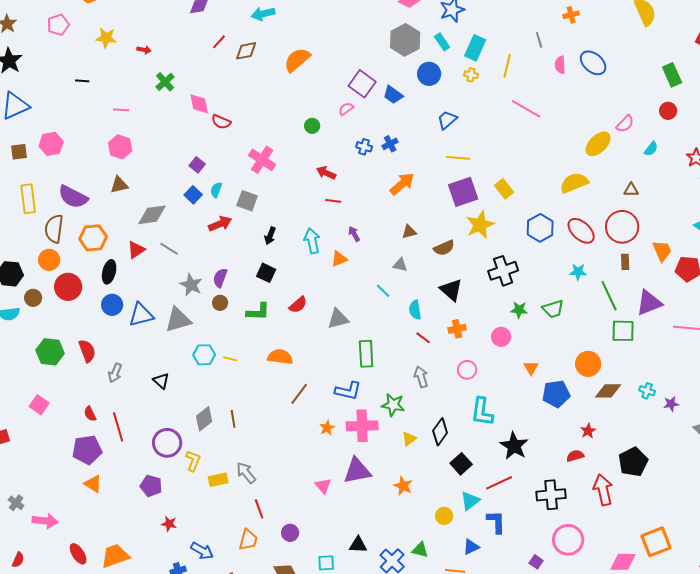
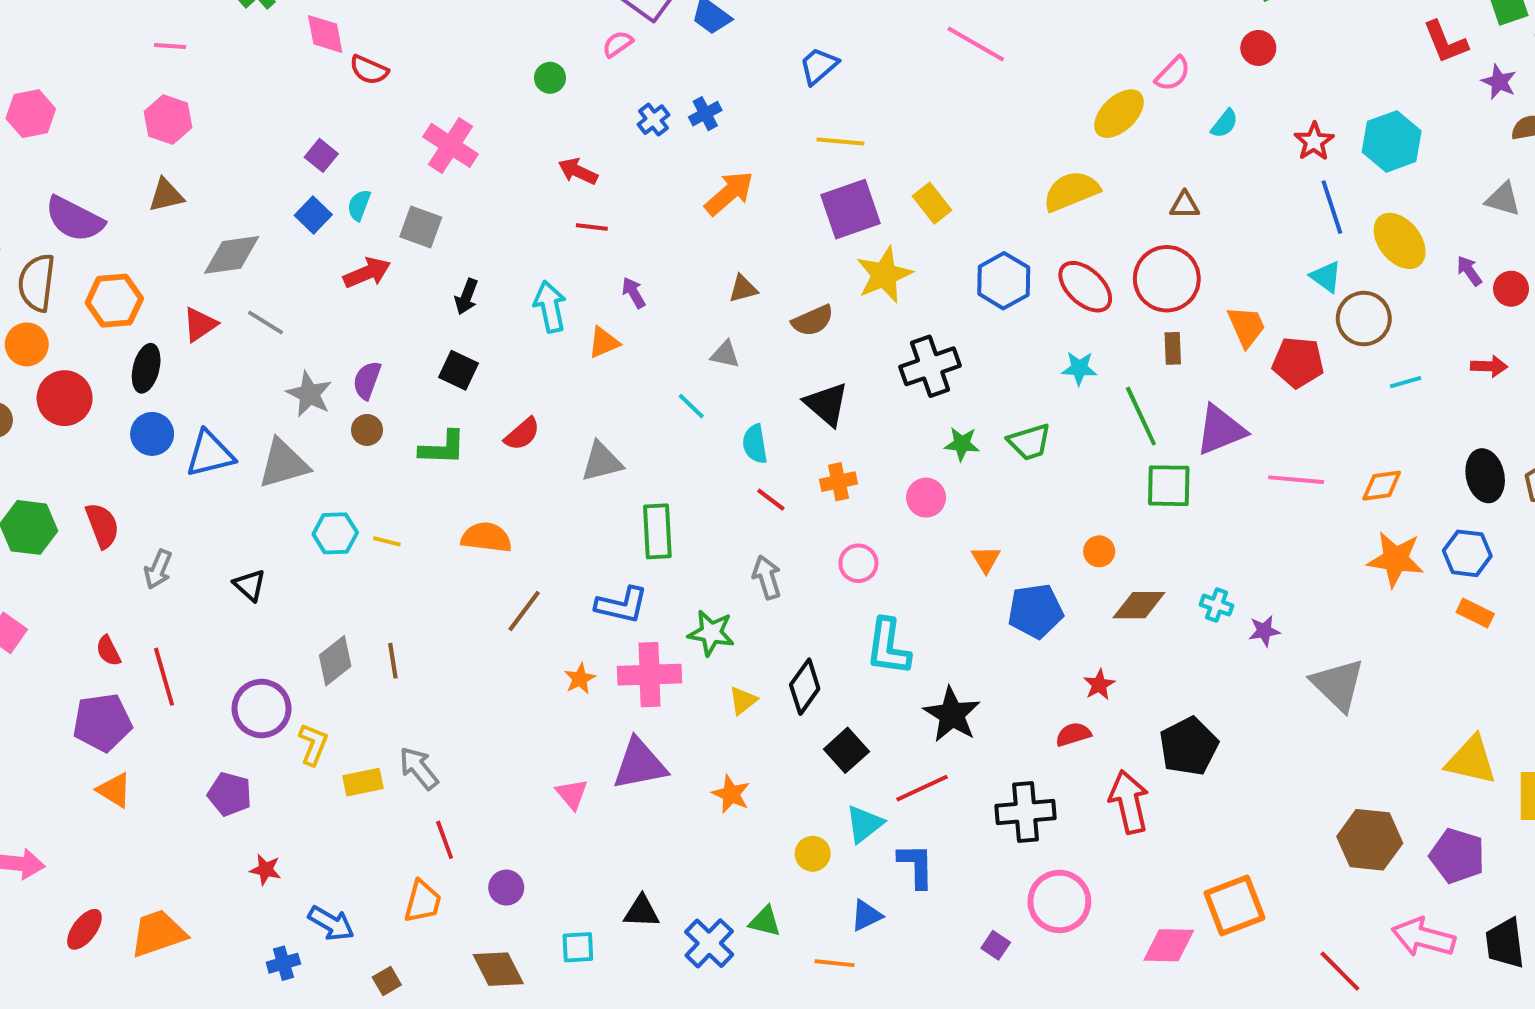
blue cross: (364, 147) -> (653, 120), turned 35
orange circle: (588, 364) -> (1099, 551), size x0.6
red ellipse: (78, 554) -> (84, 929), turned 70

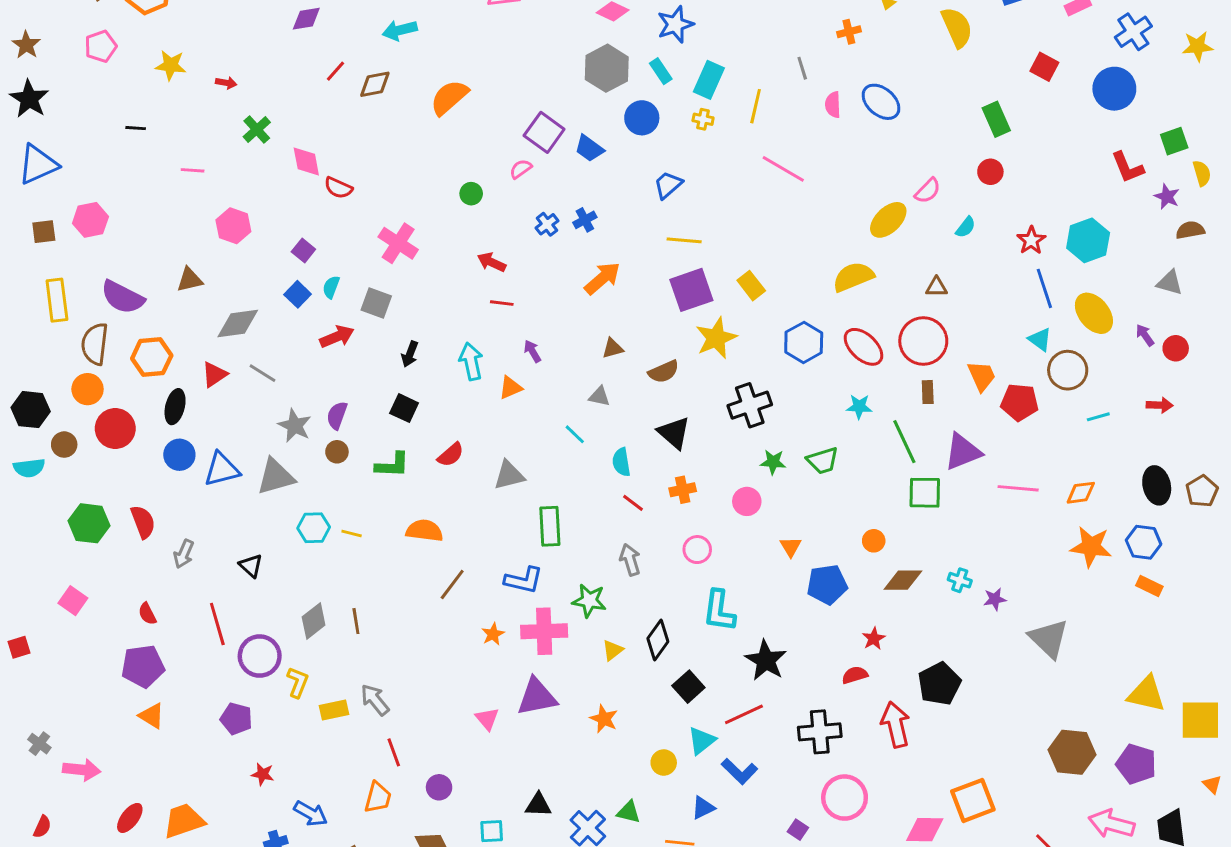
pink hexagon: (168, 120) -> (233, 226), moved
red line: (164, 677) -> (217, 624), moved
blue L-shape: (916, 866) -> (740, 771), turned 135

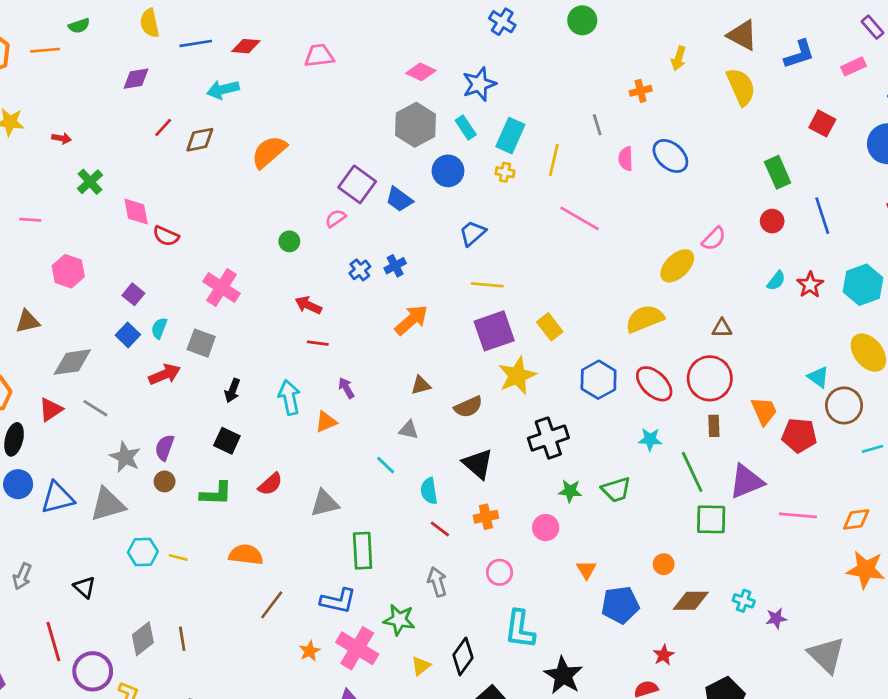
cyan semicircle: (966, 227) -> (776, 281), moved
blue line: (1044, 288) -> (822, 216), moved
pink cross: (544, 631) -> (357, 648), turned 33

